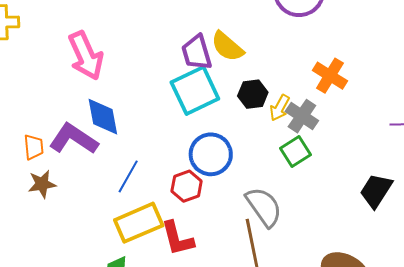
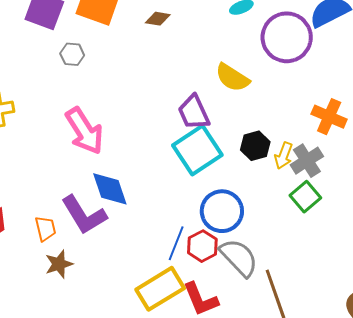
yellow semicircle: (227, 46) -> (232, 78), moved
gray cross: (302, 116) -> (307, 161), turned 32
purple L-shape: (74, 139) -> (84, 215), turned -147
blue line: (128, 176) -> (176, 243), moved
gray semicircle: (264, 207) -> (239, 258), moved

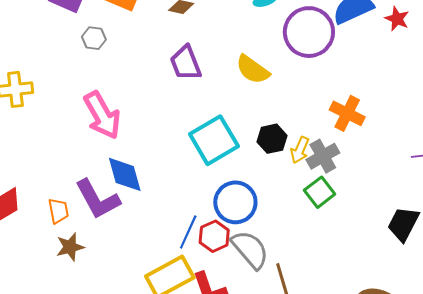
purple trapezoid: (194, 112) -> (186, 63), moved

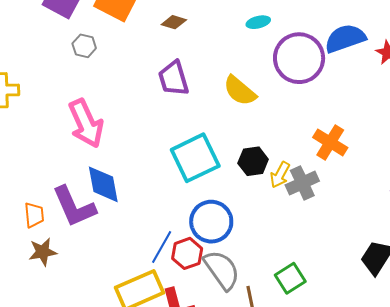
green square: (320, 192) -> (290, 278), moved

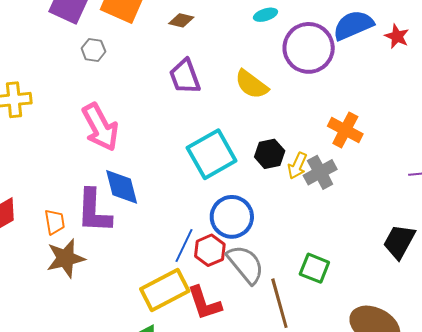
purple L-shape: (74, 207) -> (94, 211), turned 30
brown star: (43, 252) -> (66, 258), size x1.4
green square: (290, 278) -> (314, 268), turned -32

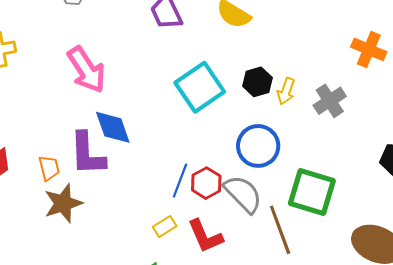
orange cross: (345, 130) -> (369, 49), moved
gray cross: (320, 172) -> (330, 101), moved
blue circle: (232, 217) -> (258, 146), moved
green square: (314, 268) -> (312, 192), size x1.6
yellow rectangle: (165, 290) -> (165, 226), size x0.5

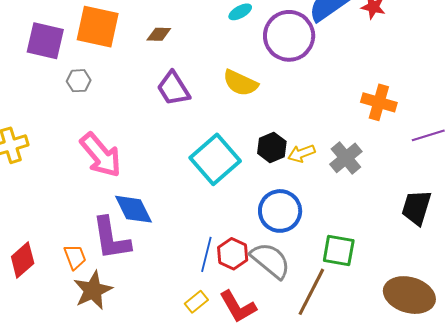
yellow arrow: (286, 91) -> (301, 153), turned 56
green square: (312, 192) -> (339, 250), size x0.7
brown line: (280, 230) -> (311, 292), turned 54

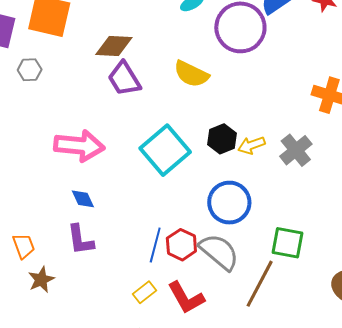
brown diamond: (159, 34) -> (114, 46), moved, size x1.5
pink arrow: (101, 155) -> (79, 146), moved, turned -45
blue diamond: (134, 209) -> (83, 199), size x0.6
purple L-shape: (111, 238) -> (80, 240), moved, size x0.7
brown star: (93, 290) -> (41, 280), size x0.7

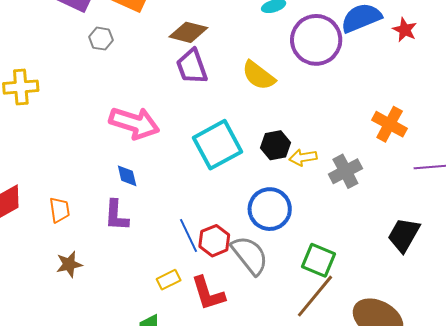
blue line: (155, 245) -> (188, 236), turned -52
brown star: (41, 280) -> (69, 264), moved
brown line: (260, 284) -> (315, 296), moved

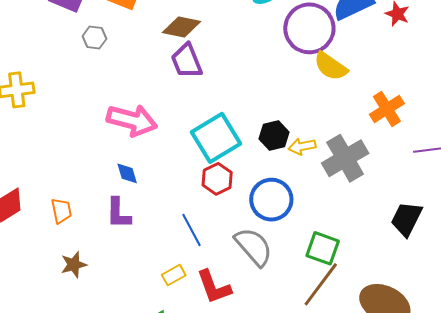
yellow semicircle: (259, 75) -> (331, 66), moved
orange cross: (390, 124) -> (387, 109), turned 32
gray cross: (345, 171) -> (345, 158), size x1.4
red hexagon: (214, 241) -> (217, 179), moved

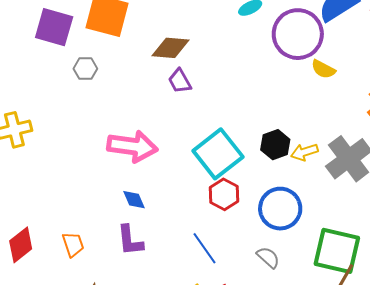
purple trapezoid: (187, 61) -> (180, 81), size x0.7
yellow semicircle: (331, 66) -> (323, 69), size x0.7
gray semicircle: (254, 247) -> (268, 257), size x0.6
green square: (323, 248) -> (337, 251), size x1.4

